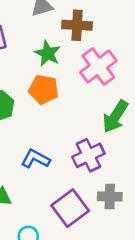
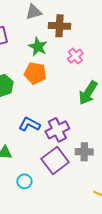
pink cross: (98, 66) -> (75, 56), size x0.6
purple cross: (88, 155) -> (57, 130), moved

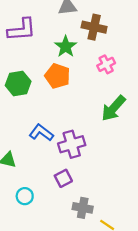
gray cross: (84, 152) -> (83, 208), moved
purple square: (55, 160) -> (63, 178), size x0.6

